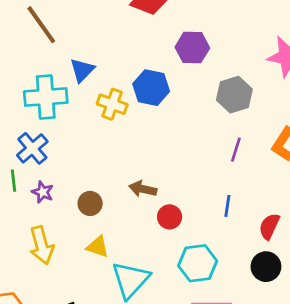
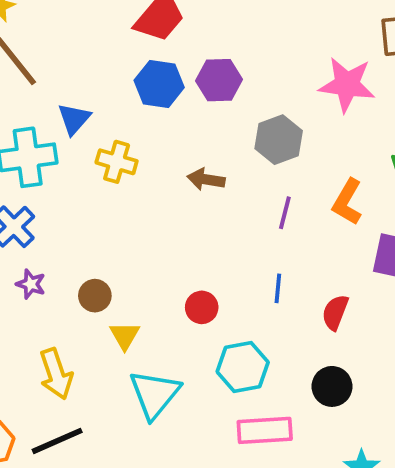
blue hexagon: (151, 88) -> (159, 84), moved
brown arrow: (143, 189) -> (206, 179), moved
yellow arrow: (42, 245) -> (56, 374), moved
yellow triangle: (98, 247) -> (125, 336), moved, turned 45
black circle: (266, 267) -> (332, 386), moved

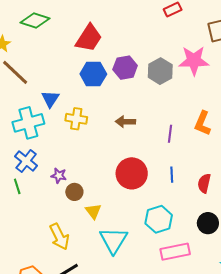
gray hexagon: (279, 140) -> (160, 71), moved
purple star: (31, 284) -> (59, 176), moved
red circle: (202, 307) -> (132, 173), moved, size x1.8

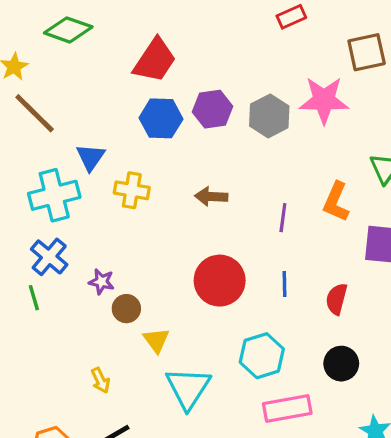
yellow arrow: (59, 237) -> (101, 380), size x0.6

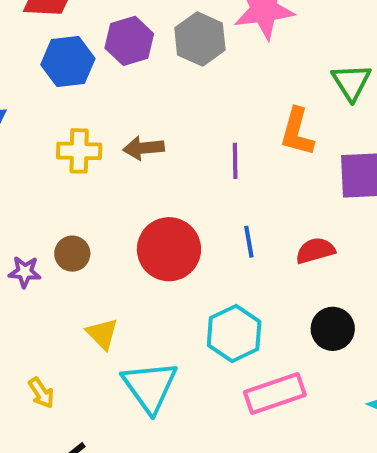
yellow cross: (132, 190) -> (79, 151), moved
red semicircle: (337, 299) -> (315, 251), turned 68
brown circle: (126, 309) -> (72, 254), moved

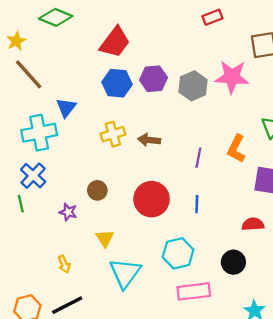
yellow cross: (79, 151) -> (113, 134), turned -30
red semicircle: (315, 251) -> (253, 224), moved
purple star: (25, 272) -> (68, 212), moved

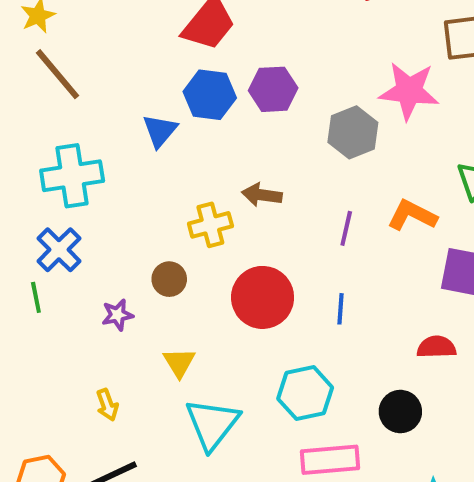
gray hexagon: (193, 86) -> (353, 132), moved
blue triangle: (66, 108) -> (160, 131), moved
yellow cross: (113, 134) -> (210, 225), moved
orange L-shape: (236, 149) -> (412, 215), turned 88
purple star: (68, 212) -> (117, 315), turned -30

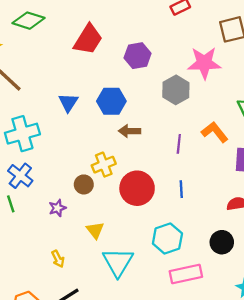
purple hexagon: (273, 89) -> (138, 56), moved
blue hexagon: (210, 95) -> (111, 101), moved
orange L-shape: (412, 215) -> (215, 132), turned 32
yellow cross: (210, 225) -> (104, 165), moved

